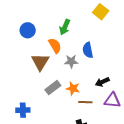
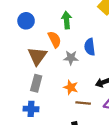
green arrow: (65, 27) -> (67, 20), turned 147
gray rectangle: (53, 88) -> (36, 83), moved, turned -42
blue cross: (23, 110) -> (31, 109), moved

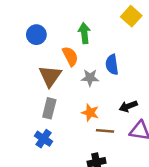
blue cross: (31, 109) -> (44, 139), turned 32

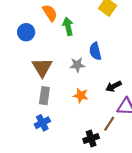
orange semicircle: (70, 56) -> (50, 13), moved
brown line: (105, 131) -> (109, 124), moved, turned -56
blue cross: (44, 139) -> (42, 123), turned 35

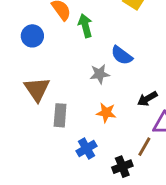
blue semicircle: (95, 51) -> (122, 55), turned -36
brown triangle: (42, 67) -> (37, 89), moved
blue cross: (42, 123) -> (87, 148), moved

